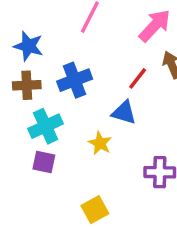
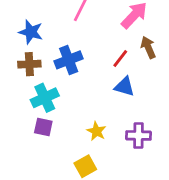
blue triangle: (124, 113) -> (124, 87), moved
yellow star: (100, 143) -> (97, 131), moved

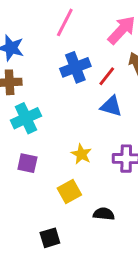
blue cross: (69, 60) -> (75, 67), moved
purple square: (43, 127) -> (27, 163), moved

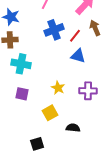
cyan cross: (26, 118) -> (21, 64), turned 36

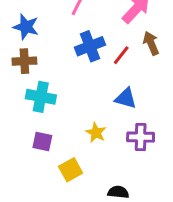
blue triangle: (78, 56) -> (126, 98), moved
yellow square: (50, 113) -> (71, 170), moved

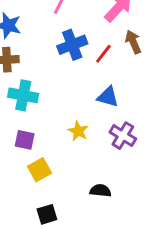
purple cross: (141, 137) -> (123, 136), turned 30
yellow square: (71, 170) -> (40, 170), moved

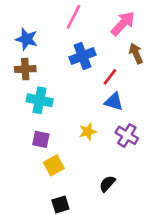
red line: (103, 54) -> (110, 77), moved
yellow star: (78, 131) -> (88, 132), turned 30
black semicircle: (100, 191) -> (107, 184), turned -54

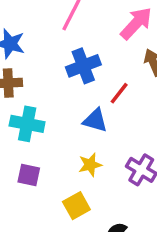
blue triangle: (114, 102) -> (95, 120), moved
yellow square: (54, 165) -> (76, 206), moved

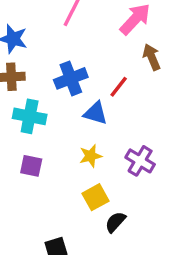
blue cross: (83, 66) -> (71, 78), moved
yellow square: (76, 206) -> (96, 197), moved

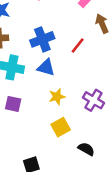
blue triangle: (96, 113) -> (46, 67), moved
black semicircle: (115, 222) -> (86, 149), moved, turned 77

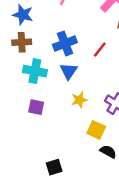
blue triangle: (46, 67) -> (69, 71), turned 48
yellow square: (61, 127) -> (96, 130), moved, turned -36

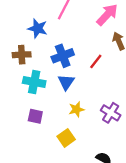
blue star: (23, 15) -> (38, 28), moved
yellow square: (96, 130) -> (66, 138), moved, turned 30

